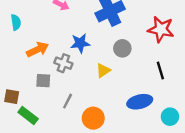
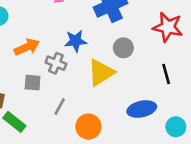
yellow triangle: (103, 70) -> (101, 73), size x1.6

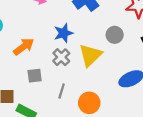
gray circle: (123, 48) -> (115, 35), moved
gray cross: (56, 63) -> (61, 57), moved, turned 36

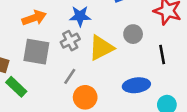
gray square: (35, 76) -> (36, 52), size x1.6
gray line: (62, 91) -> (70, 76), moved

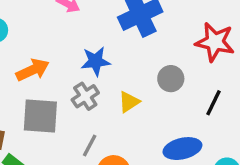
yellow triangle: (101, 48) -> (129, 102), size x0.6
black line: (162, 55) -> (213, 103), turned 42

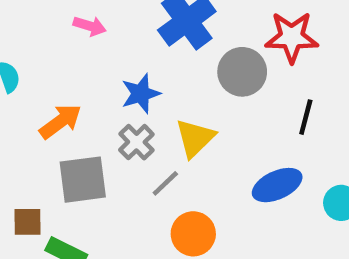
gray circle: (171, 79) -> (242, 72), moved, size x1.4
yellow triangle: (129, 102) -> (195, 138), size x1.4
gray line: (90, 146) -> (165, 183), moved, turned 30

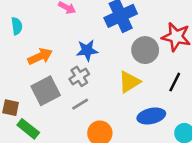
yellow triangle: (195, 138) -> (129, 82), moved
gray square: (83, 180) -> (46, 91), turned -32
gray line: (165, 183) -> (80, 104), moved

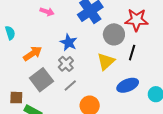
blue star: (87, 50) -> (69, 42), turned -30
black line: (175, 82) -> (132, 53), moved

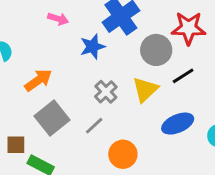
blue star: (69, 42) -> (93, 47), moved, turned 30
black line: (132, 53) -> (183, 76), turned 42
gray cross: (66, 64) -> (106, 92), moved

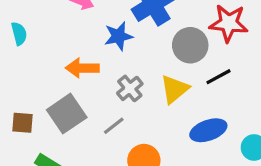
orange arrow: (38, 80) -> (82, 68), moved, turned -148
brown square: (16, 145) -> (23, 123), moved

